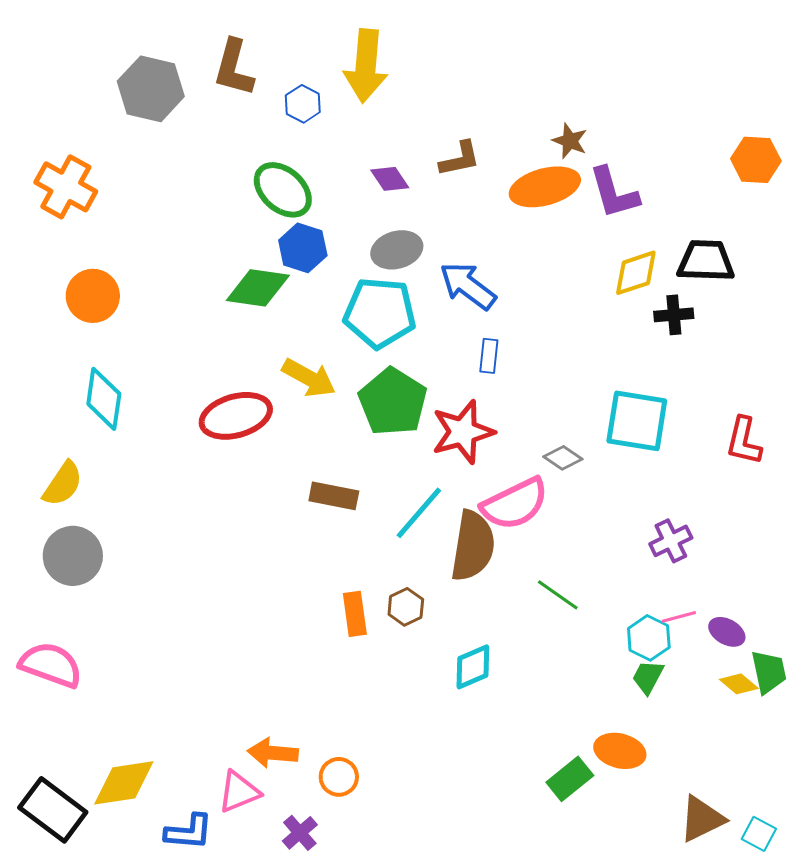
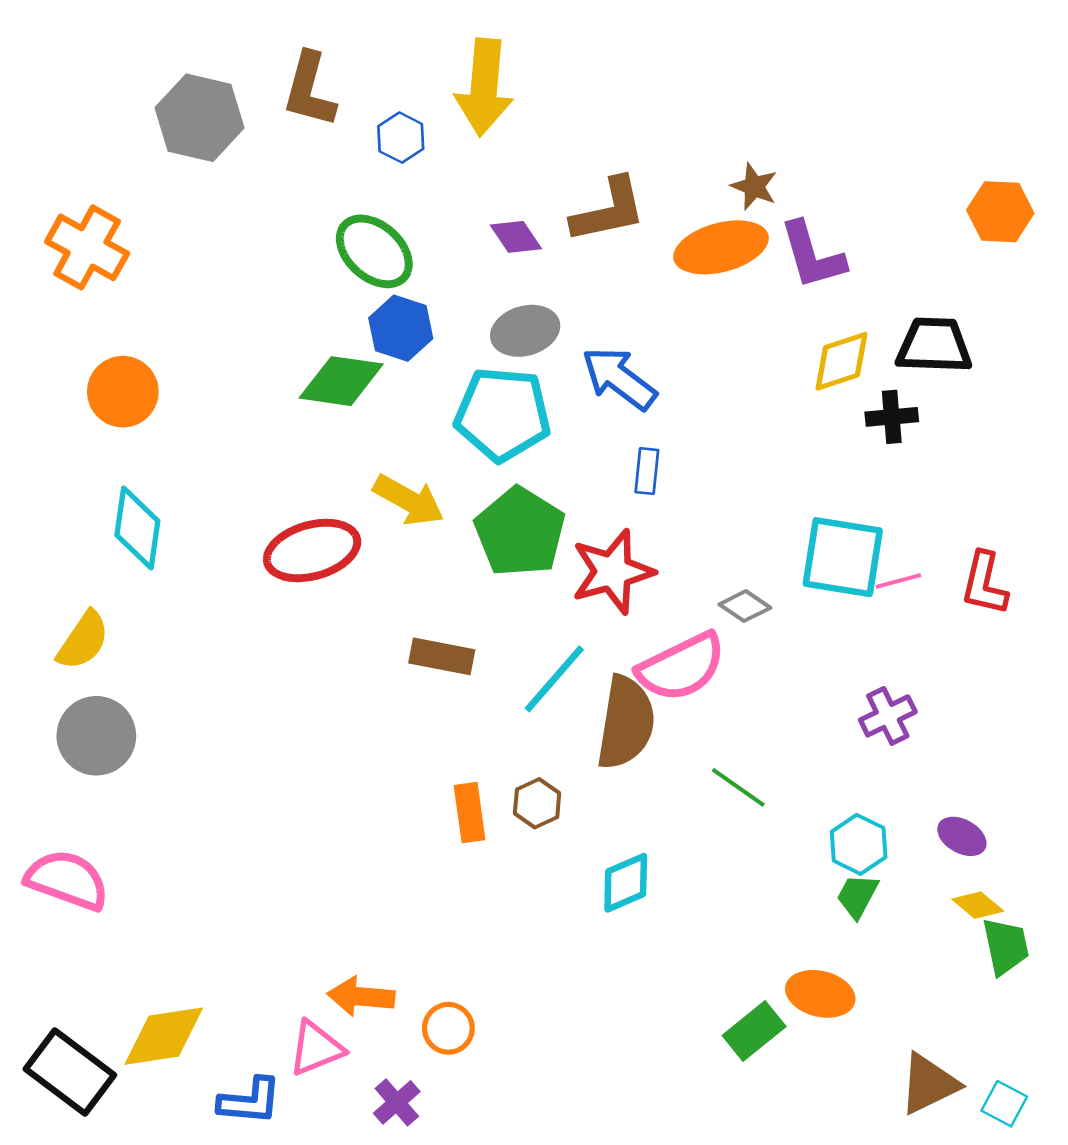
brown L-shape: (460, 159) -> (609, 210), size x1.4
pink line: (679, 617) -> (898, 581), moved
green trapezoid: (769, 672) -> (1006, 946), moved

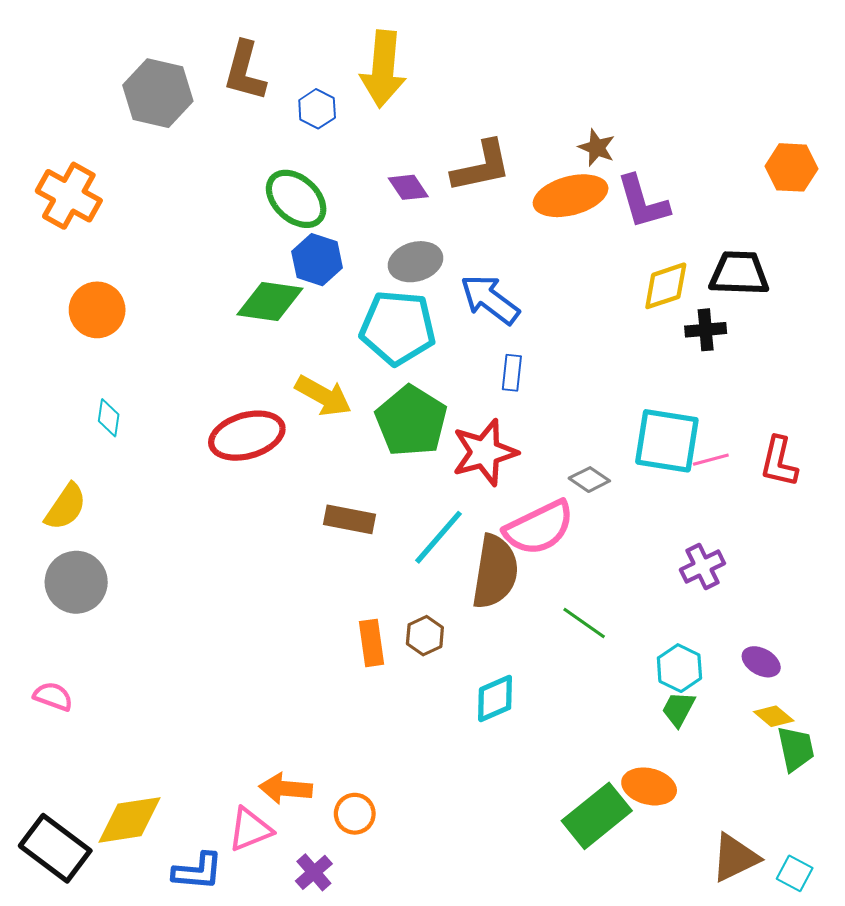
cyan diamond: (137, 528) -> (109, 418), size x0.6
pink semicircle: (67, 880) -> (53, 696), size x0.6
green rectangle: (754, 1031) -> (597, 816), size x1.4

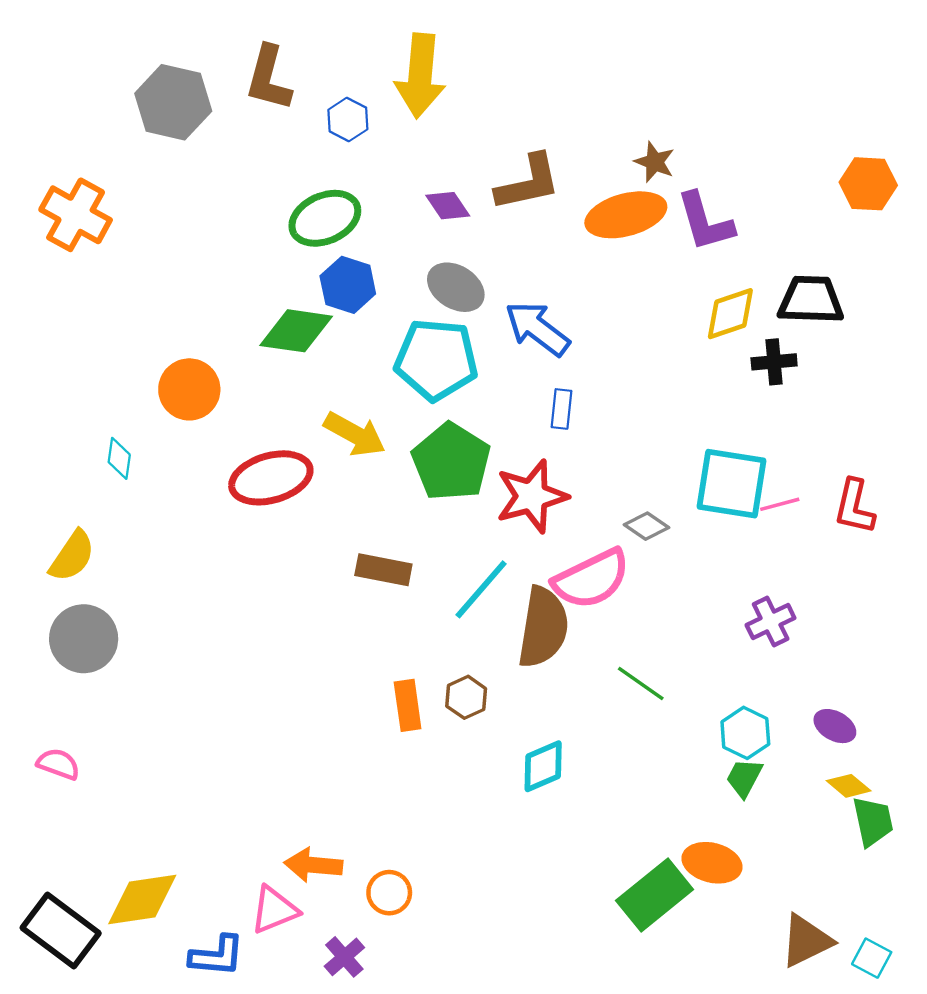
green ellipse: (296, 199) -> (325, 218), turned -66
gray ellipse: (415, 262) -> (456, 287), turned 48
orange circle: (97, 310) -> (189, 389), moved

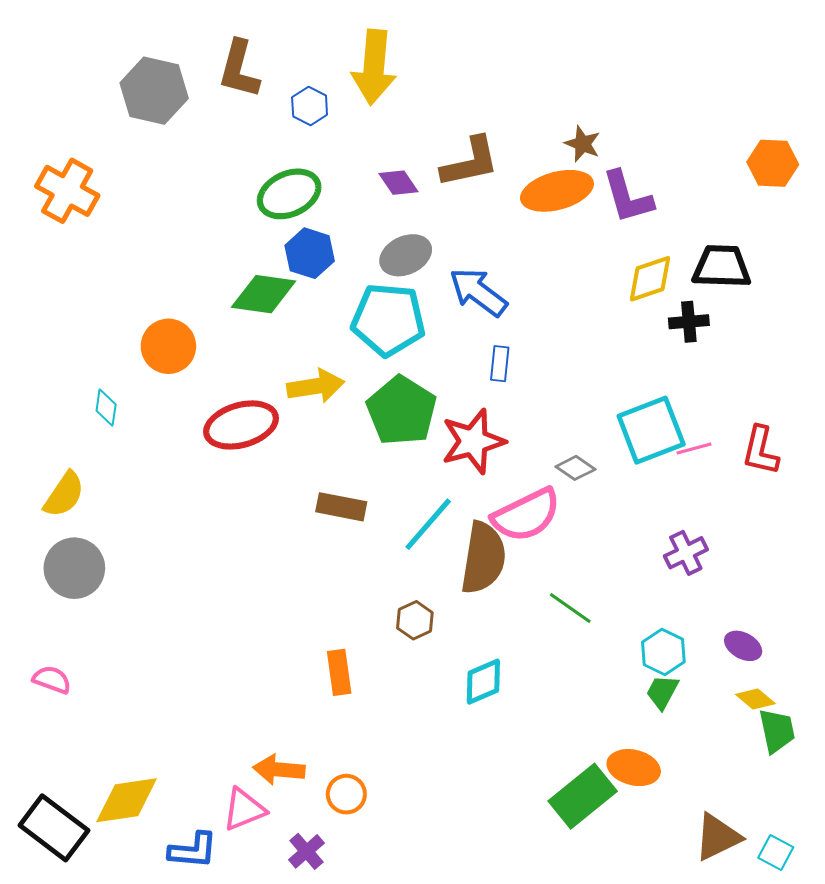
gray ellipse: (456, 287) -> (406, 255), turned -57
yellow arrow: (355, 434) -> (316, 386), turned -38
cyan square: (732, 484) -> (651, 430), turned -30
orange rectangle: (408, 705) -> (339, 672), moved

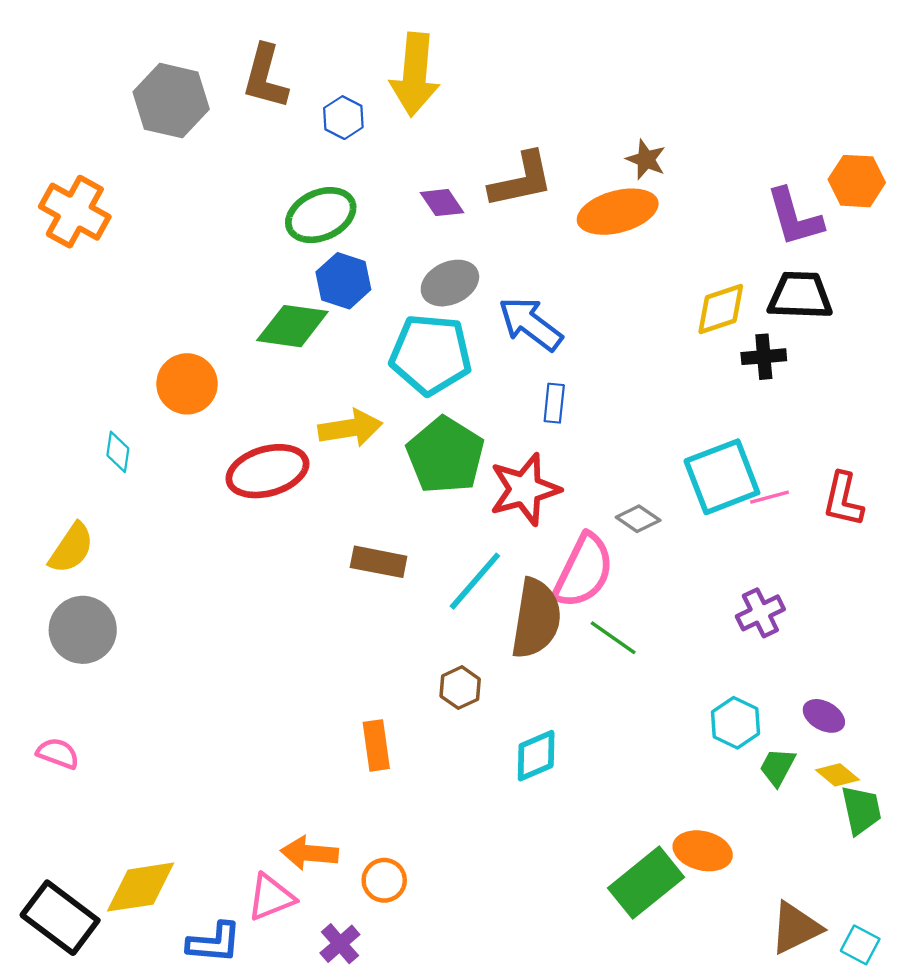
purple L-shape: (628, 197) -> (794, 217), moved
pink semicircle: (526, 515) -> (584, 571), turned -38
green line: (570, 608) -> (613, 638), moved
green trapezoid: (662, 692) -> (777, 767), moved

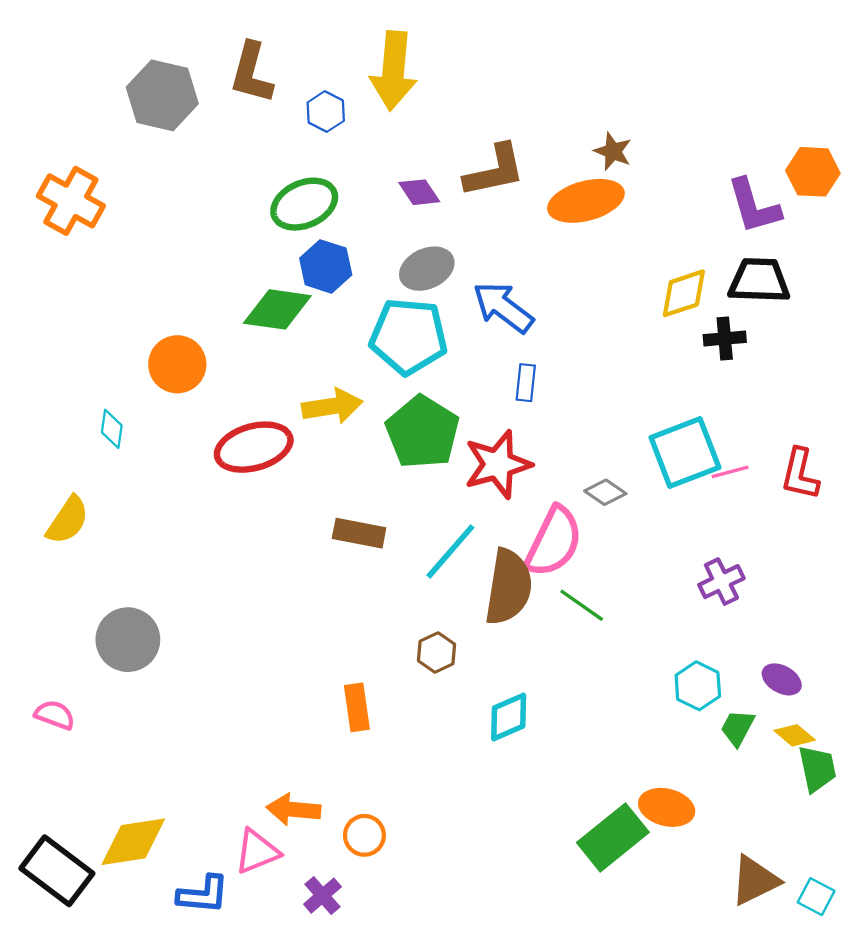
gray circle: (83, 630) -> (128, 640), moved

